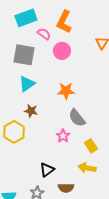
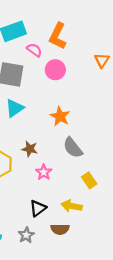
orange star: (66, 91) -> (60, 116), turned 30
brown star: (31, 111) -> (30, 149), moved
pink star: (63, 136) -> (44, 172), moved
yellow arrow: (87, 168) -> (72, 206), moved

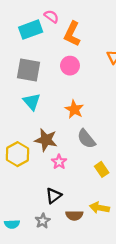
pink semicircle: (34, 50) -> (51, 16), moved
cyan triangle: (15, 108) -> (32, 102), turned -36
brown star: (30, 149) -> (46, 140), size x1.5
yellow arrow: (72, 206) -> (99, 208), moved

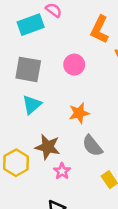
orange L-shape: (72, 34) -> (100, 29), moved
cyan triangle: (32, 102) -> (32, 105), turned 30
orange star: (74, 109) -> (79, 113), turned 30

